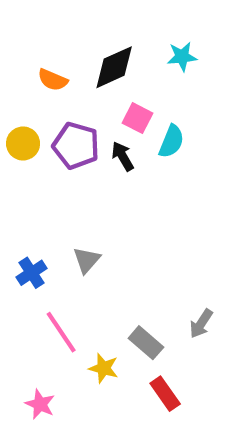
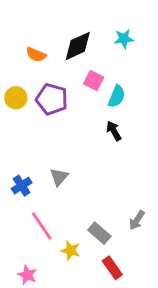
black arrow: (123, 156) -> (114, 131), moved

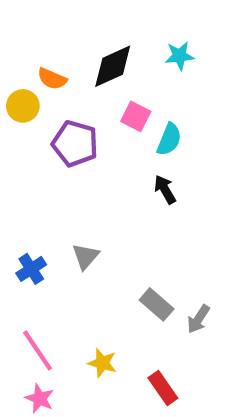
yellow circle: (16, 98) -> (23, 106), moved
pink line: (42, 226) -> (37, 350), moved
gray rectangle: (99, 233) -> (157, 304), moved

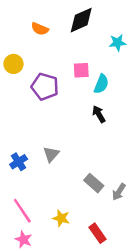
cyan star: (180, 56) -> (118, 43), moved
black diamond: (113, 66) -> (81, 20), moved
orange semicircle: (52, 79) -> (40, 29), moved
pink square: (136, 116) -> (81, 70), turned -30

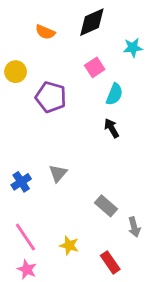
pink square: (81, 70) -> (95, 67), moved, turned -30
gray arrow: (119, 192) -> (134, 227), moved, turned -48

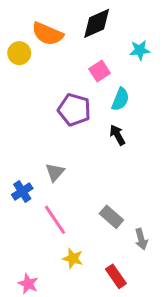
orange semicircle: (45, 32) -> (47, 34), size x1.5
yellow circle: (16, 72) -> (19, 53), moved
purple pentagon: (51, 97) -> (74, 110), moved
gray triangle: (58, 173) -> (55, 172), moved
pink line: (25, 237) -> (55, 220), moved

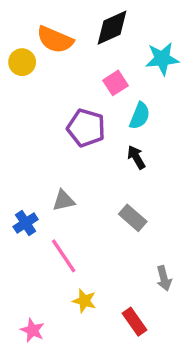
cyan star: (140, 50) -> (162, 59), size x1.4
gray triangle: (55, 172) -> (64, 201), turned 36
gray rectangle: (111, 217) -> (133, 218), moved

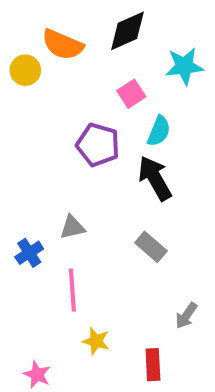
black arrow: (136, 157) -> (155, 178), size x1.6
pink line: (64, 256) -> (72, 290), turned 30
gray arrow: (164, 278) -> (186, 316), turned 50
red rectangle: (135, 322) -> (153, 365), turned 32

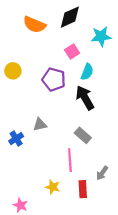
yellow circle: (25, 70) -> (13, 71), moved
pink line: (72, 290) -> (70, 160), moved
red rectangle: (153, 365) -> (83, 189), moved

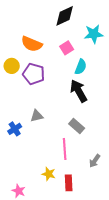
orange semicircle: (34, 25) -> (32, 44), moved
purple pentagon: (54, 79) -> (34, 74), moved
red rectangle: (83, 189) -> (69, 183), moved

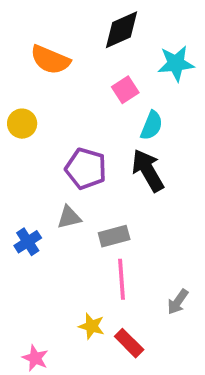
orange semicircle: (32, 44) -> (50, 60), moved
purple pentagon: (34, 74) -> (86, 169), moved
gray rectangle: (77, 126) -> (114, 236), moved, turned -56
red rectangle: (69, 183) -> (129, 343), turned -42

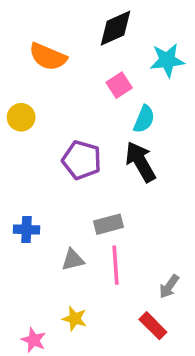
gray triangle: (69, 217) -> (73, 260), moved
blue cross: (28, 242) -> (26, 230), turned 35
yellow star: (92, 326) -> (75, 319), moved
red rectangle: (129, 343) -> (153, 326), moved

